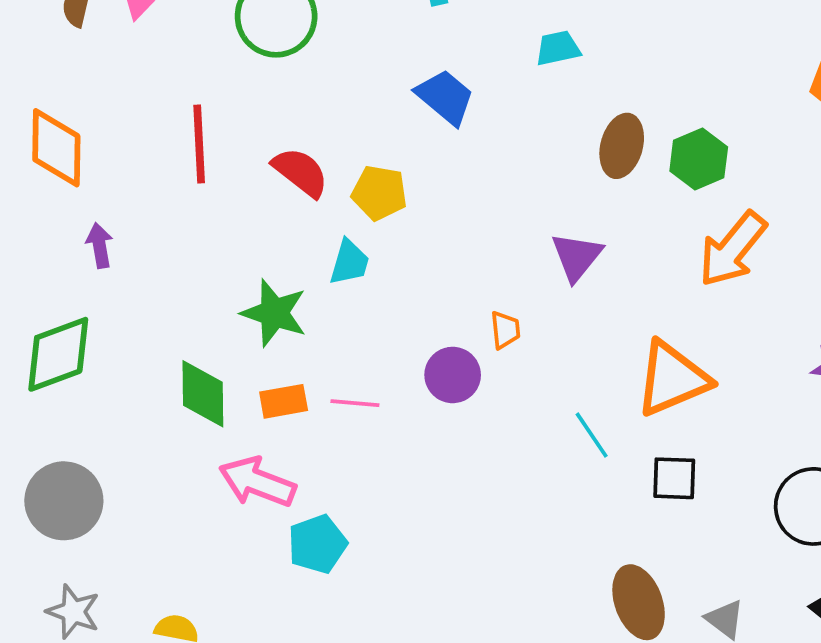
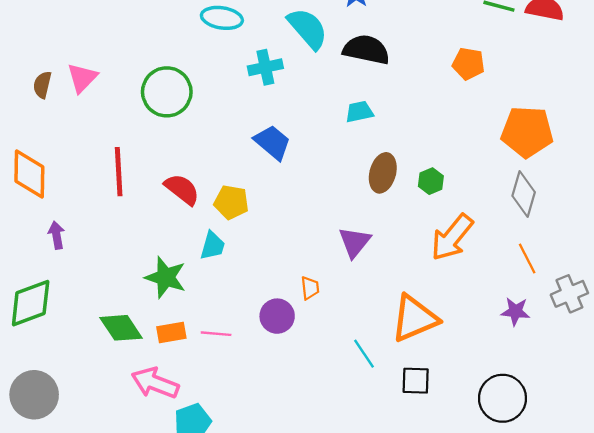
cyan trapezoid: (558, 48) -> (359, 112), moved
green hexagon: (699, 159) -> (431, 181), size x0.7
green diamond: (203, 394) -> (121, 328), turned -33

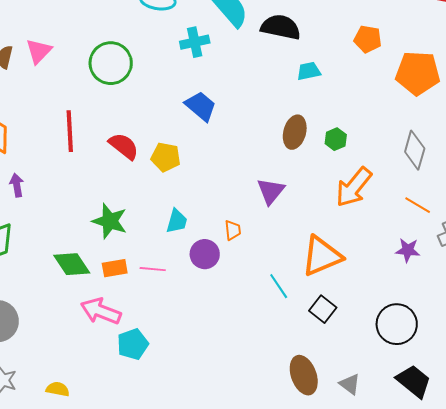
cyan trapezoid: (359, 112) -> (309, 71), moved
orange pentagon: (527, 132) -> (418, 73), moved
cyan trapezoid: (213, 246) -> (177, 221), moved
orange line: (527, 259) -> (418, 205), turned -32
black square: (416, 381) -> (323, 309), turned 36

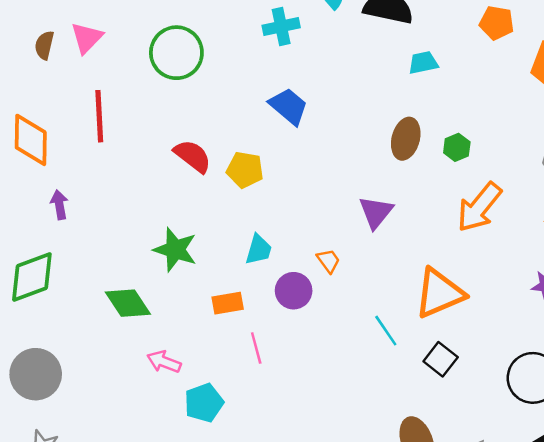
red line: (70, 131) -> (99, 116), moved
orange trapezoid: (233, 230) -> (328, 261), turned -30
orange rectangle: (115, 268) -> (228, 303), moved
pink line: (153, 269) -> (256, 348), moved, turned 70
pink arrow: (101, 311) -> (164, 362), size x0.7

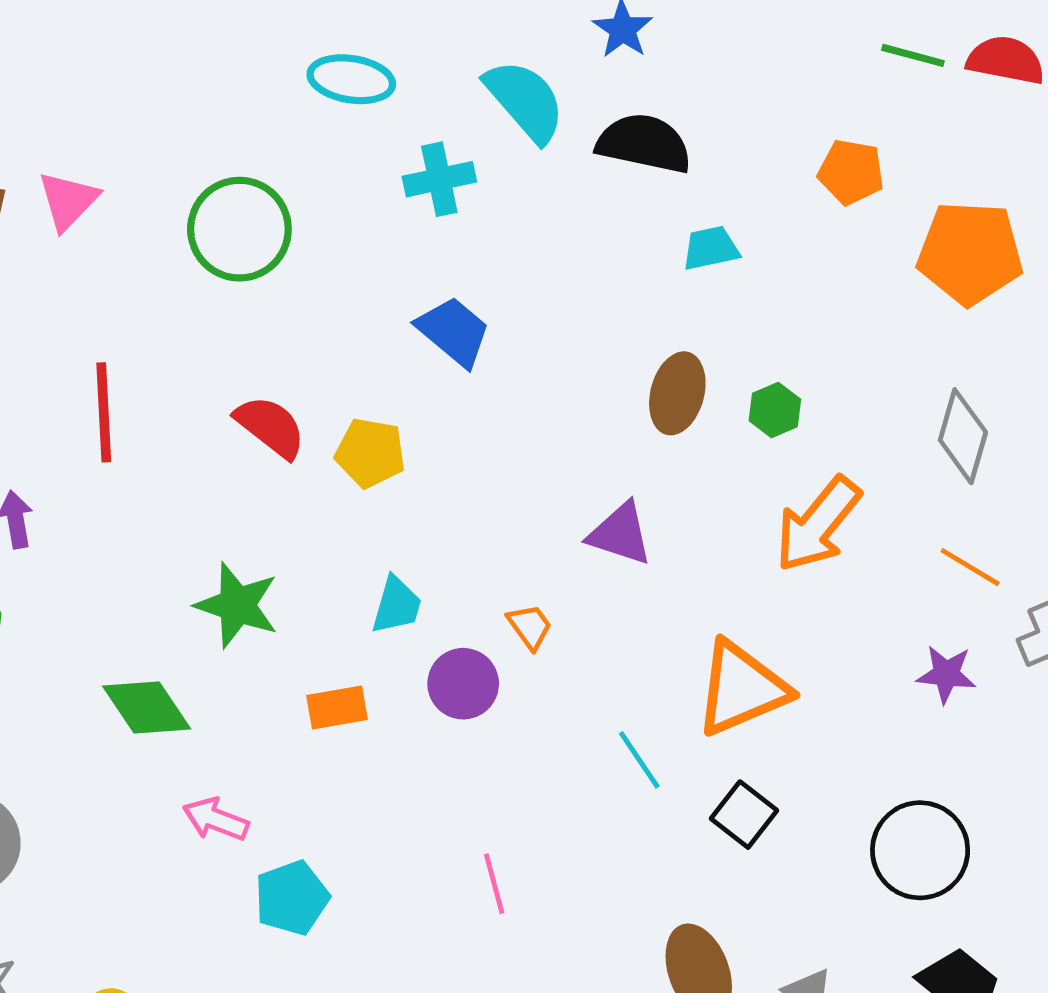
red line: (99, 116) -> (104, 412), moved
purple triangle: (376, 212) -> (620, 534), turned -51
pink line: (256, 348) -> (494, 884), moved

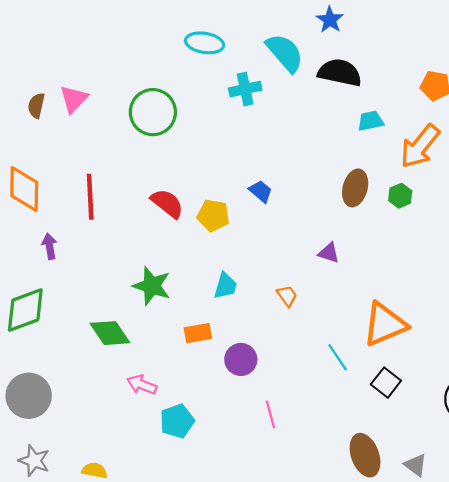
blue trapezoid: (454, 331) -> (261, 191), moved, size x0.7
orange arrow: (818, 524) -> (420, 146), moved
purple triangle: (620, 534) -> (329, 253), size x0.7
purple circle: (463, 684) -> (241, 359), moved

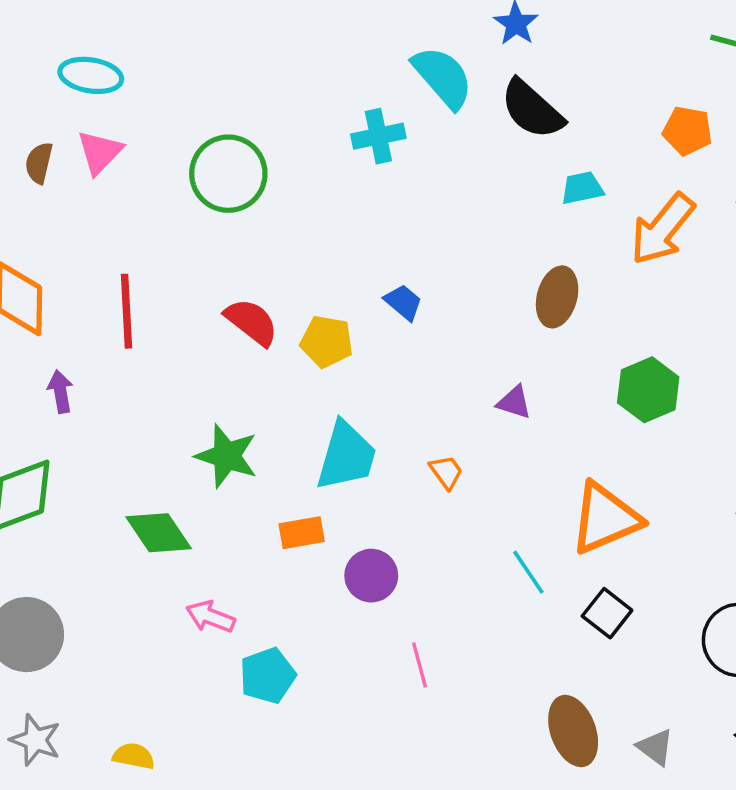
cyan ellipse: (205, 43) -> (91, 75), moved
black semicircle: (340, 73) -> (532, 109), turned -150
green hexagon: (400, 196) -> (648, 390), moved, size x1.6
cyan trapezoid: (225, 286) -> (346, 456), size x1.6

